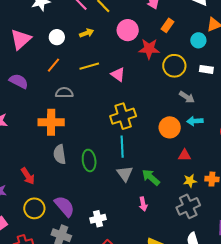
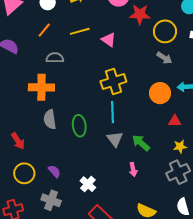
gray arrow: (187, 97) -> (164, 58), moved
purple semicircle: (64, 206) -> (54, 171), size x0.6
white cross: (98, 219) -> (88, 184), turned -35

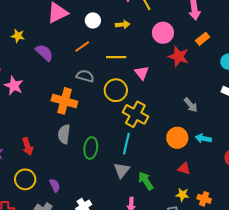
yellow circle: (165, 31) -> (116, 90), moved
yellow cross: (113, 81) -> (135, 114), turned 30

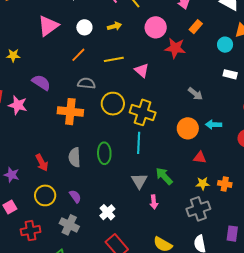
purple semicircle: (44, 53) -> (41, 82), moved
yellow circle: (116, 90) -> (113, 104), moved
gray semicircle: (64, 134) -> (75, 157), moved
gray triangle: (122, 170) -> (139, 181), moved

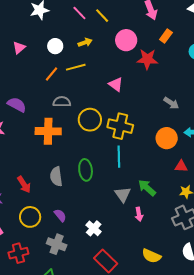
pink triangle: (48, 26) -> (19, 48), size x0.6
yellow line: (114, 59) -> (76, 67), moved

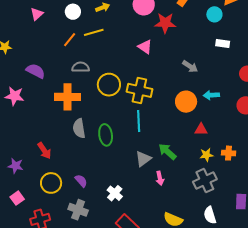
pink triangle: (116, 84) -> (145, 47), moved
gray semicircle: (56, 176) -> (79, 128), moved
gray triangle: (123, 195) -> (143, 159), turned 30

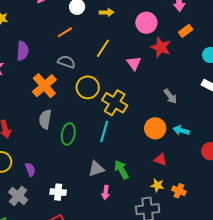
yellow line: (94, 32) -> (103, 48), moved, turned -60
purple semicircle: (36, 71) -> (23, 51), turned 48
orange cross: (67, 97) -> (44, 86), turned 30
white cross: (115, 193) -> (58, 192), turned 35

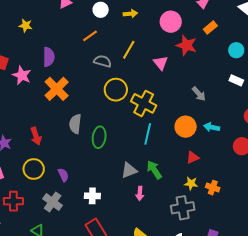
gray semicircle: (66, 62) -> (103, 61), moved
orange cross: (44, 86) -> (57, 89), moved
cyan line: (104, 131) -> (148, 134), moved
red triangle: (160, 160) -> (193, 157), turned -40

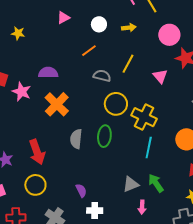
yellow star: (26, 26) -> (18, 33), moved
purple semicircle: (49, 57) -> (48, 73), turned -90
red arrow: (36, 136) -> (37, 152), size x1.4
green ellipse: (99, 137) -> (104, 136), moved
purple semicircle: (63, 175) -> (81, 190), moved

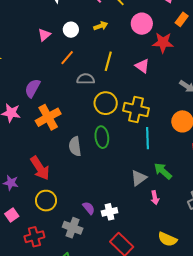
pink triangle: (63, 18) -> (44, 35), moved
purple semicircle: (48, 73) -> (32, 88), turned -48
orange cross: (57, 104) -> (48, 117), turned 30
purple semicircle: (81, 190) -> (89, 208), moved

